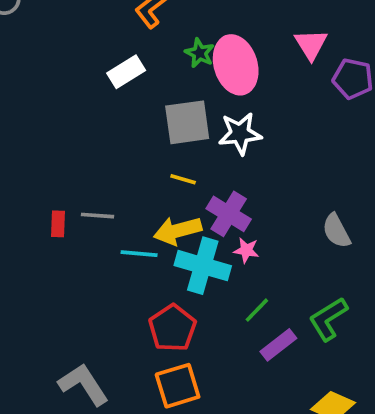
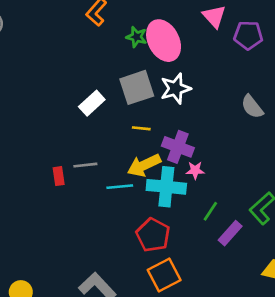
white rectangle: (126, 72) -> (92, 103), moved
gray semicircle: (336, 231) -> (252, 107), moved

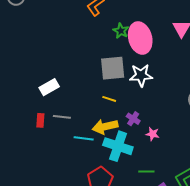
white rectangle: (92, 103) -> (49, 87), moved
purple cross: (178, 147) -> (133, 119), size x0.6
pink star: (195, 170) -> (153, 134), moved
green line: (210, 211) -> (146, 172), turned 42

